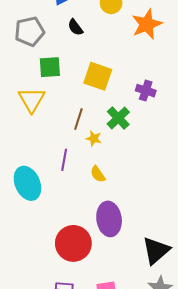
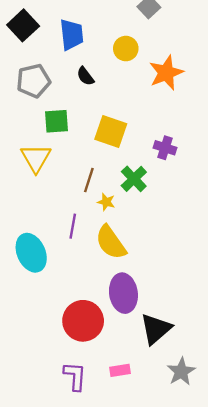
yellow semicircle: (98, 174) -> (111, 242), size x1.8
black triangle: (156, 251) -> (156, 329), moved

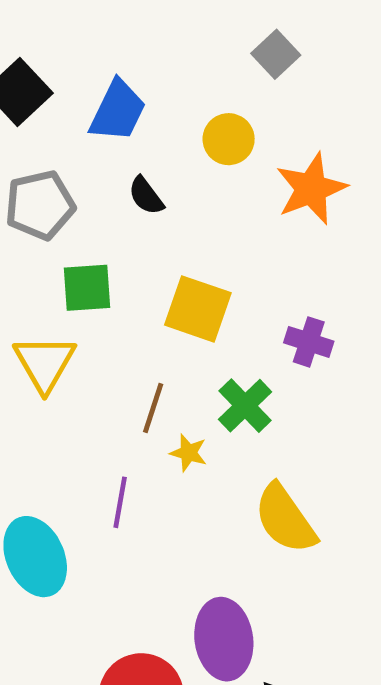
blue trapezoid: (72, 35) -> (118, 111), turned 32
yellow semicircle: (111, 242) -> (285, 519), moved

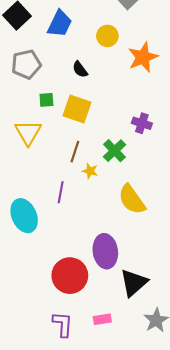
black semicircle: (146, 196) -> (80, 69), moved
green square: (87, 288) -> (46, 100), size x0.7
yellow square: (198, 309) -> (77, 109), moved

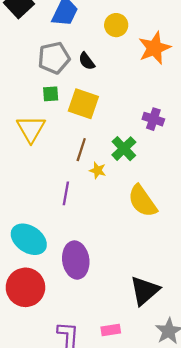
gray pentagon: (26, 64) -> (54, 58), moved
cyan ellipse: (24, 216) -> (29, 239), moved, turned -32
purple ellipse: (105, 251) -> (76, 260), moved
red circle: (70, 276) -> (25, 287), moved

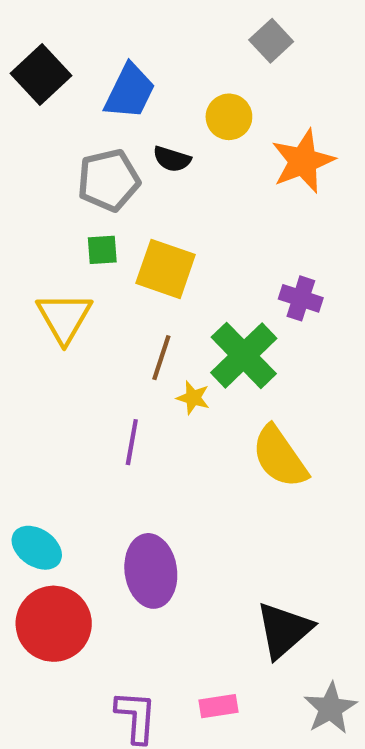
black semicircle: (87, 61) -> (172, 159), moved, turned -36
green cross: (124, 149) -> (244, 355), size x1.4
cyan ellipse: (29, 239) -> (37, 548), moved, size x0.7

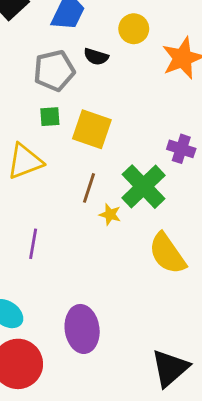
yellow triangle: (64, 317) -> (25, 161), turned 39
purple line: (132, 442) -> (33, 244), moved

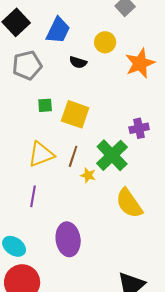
gray pentagon: (54, 71) -> (27, 65), moved
purple cross: (181, 149) -> (139, 128), turned -30
yellow triangle: (25, 161) -> (41, 154), moved
purple ellipse: (82, 329) -> (68, 239), moved

